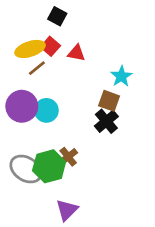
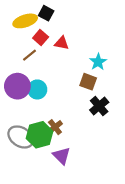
yellow ellipse: (30, 49) -> (25, 21), moved
black cross: (106, 121) -> (99, 106), moved
purple triangle: (67, 210) -> (62, 156), moved, turned -30

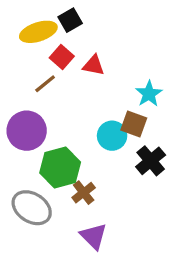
black square: (46, 13) -> (70, 20), turned 32
cyan circle: (37, 89) -> (112, 136), moved
green hexagon: (39, 135) -> (60, 167), moved

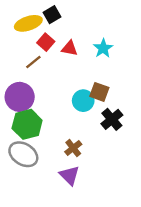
cyan star: (149, 94) -> (103, 48), moved
green hexagon: (60, 167) -> (27, 124), moved
brown cross: (84, 193) -> (73, 148), moved

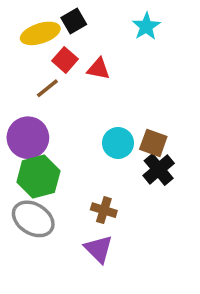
cyan star: (103, 48) -> (146, 26), moved
brown square: (99, 92) -> (153, 143), moved
brown cross: (73, 148) -> (104, 210), turned -35

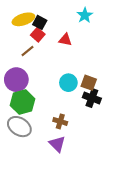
black square: (74, 21) -> (40, 22), moved, turned -32
red triangle: (99, 69) -> (65, 40), moved
black cross: (159, 169) -> (92, 98), turned -30

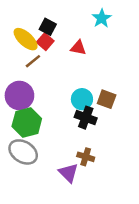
yellow ellipse: (23, 19) -> (26, 39), moved, turned 60
black cross: (92, 98) -> (86, 118), moved
brown cross: (60, 121) -> (86, 157), moved

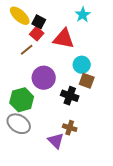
yellow ellipse: (26, 39) -> (20, 16), moved
red triangle: (78, 48) -> (64, 39), size x1.6
purple circle: (19, 96) -> (44, 78), moved
cyan circle: (82, 99) -> (82, 65), moved

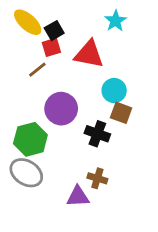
black square: (39, 22) -> (54, 31), turned 32
red square: (37, 34) -> (51, 47), turned 32
purple triangle: (56, 141) -> (78, 196), turned -48

